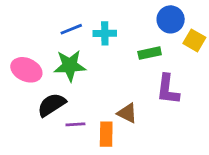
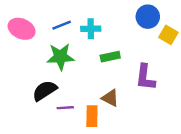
green rectangle: (150, 53) -> (110, 57), moved
pink ellipse: (26, 70) -> (22, 29), moved

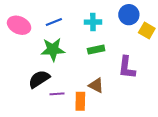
cyan cross: (91, 29) -> (93, 22), moved

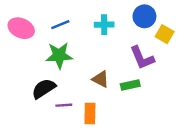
green rectangle: (96, 50) -> (130, 85), moved
purple L-shape: (127, 67) -> (142, 58), moved, turned -30
brown triangle: (96, 85) -> (101, 79), moved

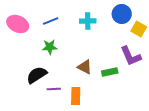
green star: (59, 55) -> (50, 47), size x0.7
purple L-shape: (142, 58) -> (131, 56), moved

